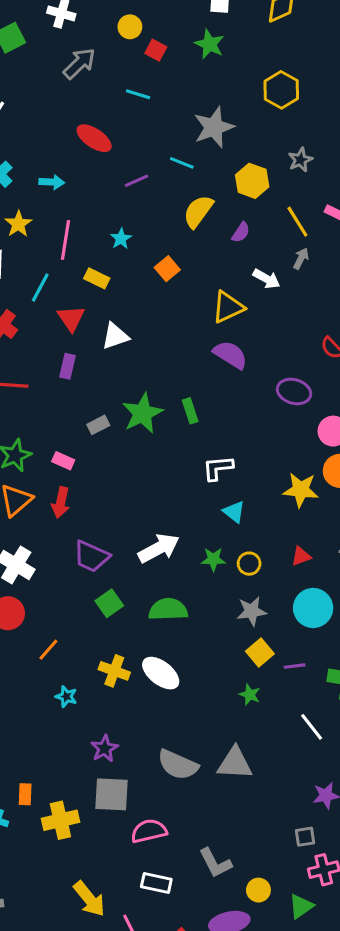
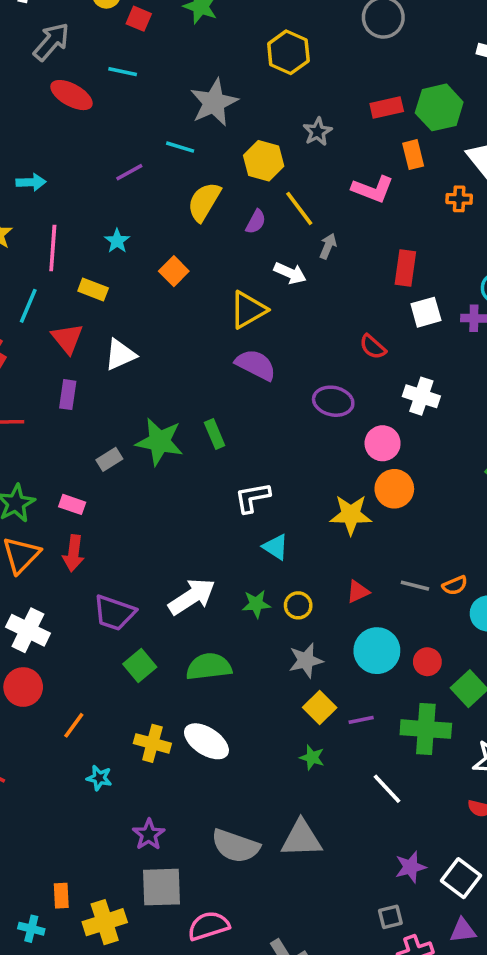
red ellipse: (94, 138) -> (71, 95), moved
yellow line: (297, 222) -> (299, 208), moved
green star: (142, 413) -> (159, 442), turned -30

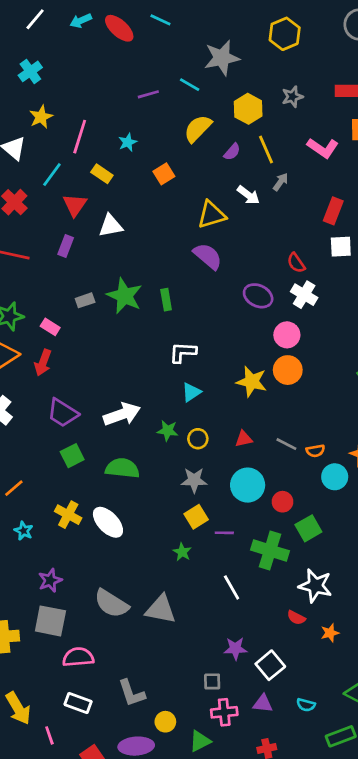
cyan arrow: (31, 182) -> (81, 21), moved, turned 145
white cross: (421, 396) -> (304, 295), moved
cyan triangle: (276, 547) -> (191, 392), turned 40

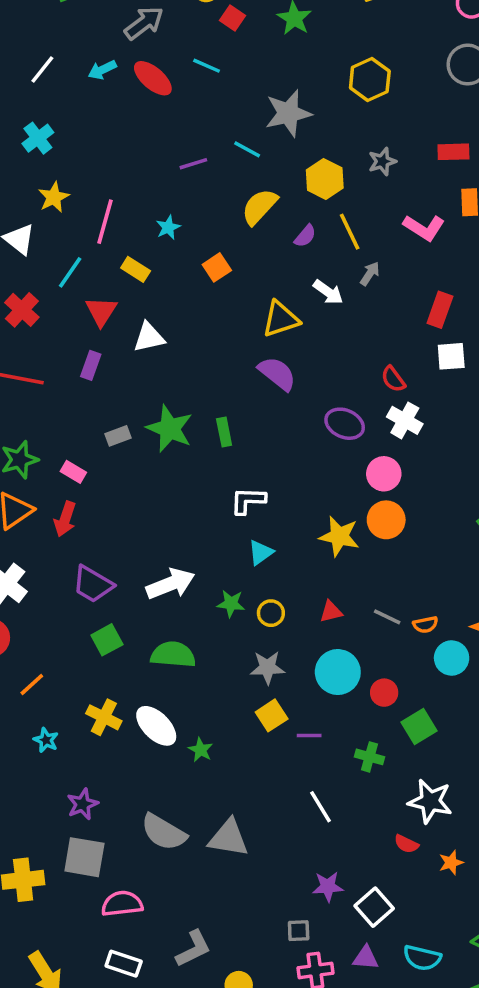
green cross: (270, 550) -> (369, 757), size x0.6
green star: (182, 552) -> (201, 750), moved
gray L-shape: (132, 693) -> (193, 949), turned -96
cyan semicircle: (306, 705) -> (422, 958), size x1.5

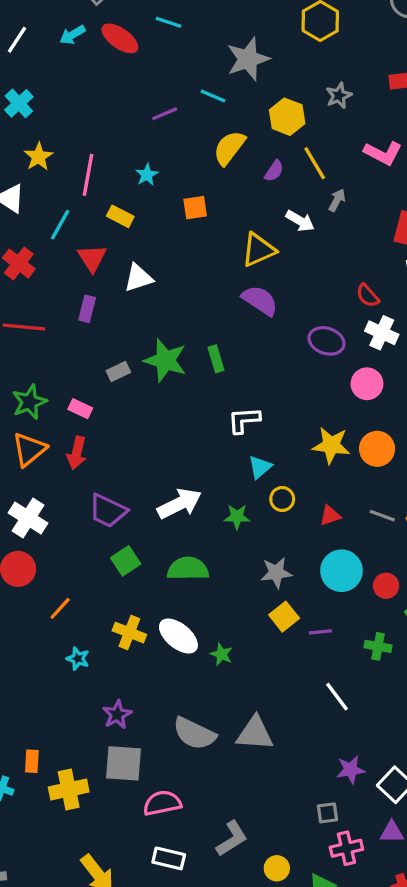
orange square: (217, 267) -> (195, 208), turned 30
orange circle: (386, 520) -> (377, 449), moved
yellow circle: (271, 613) -> (282, 499), moved

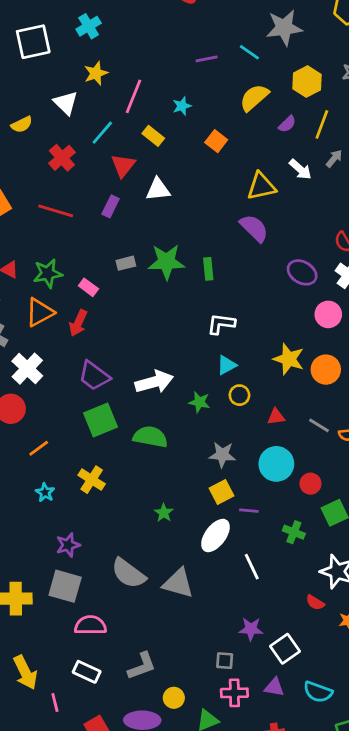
yellow line: (315, 163) -> (322, 124), turned 40
orange square: (195, 208) -> (216, 141), turned 35
green star: (165, 360) -> (166, 262), turned -30
green square: (126, 561) -> (100, 420), size x1.4
white ellipse: (178, 636) -> (215, 535), moved, turned 76

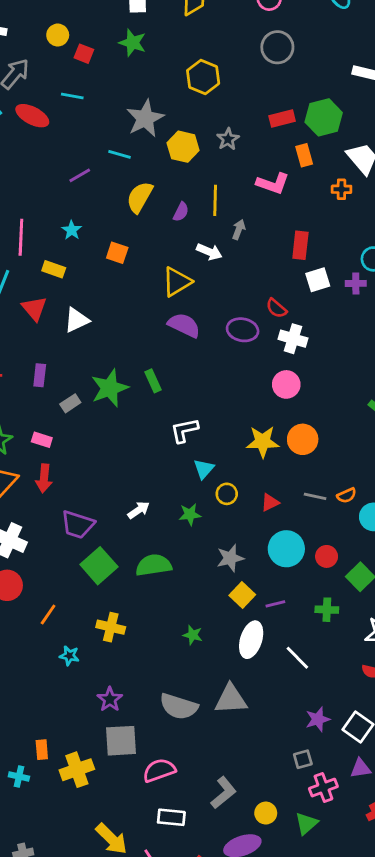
yellow hexagon: (307, 82) -> (183, 147), moved
purple rectangle: (111, 206) -> (40, 375), moved
purple ellipse: (302, 272) -> (243, 330), moved
white arrow: (154, 382) -> (139, 510), size x0.6

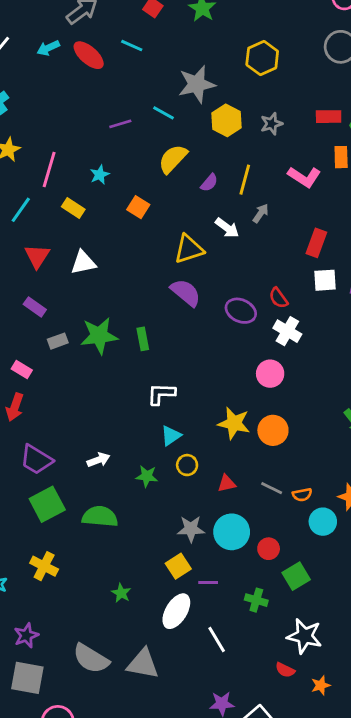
red triangle: (34, 308) -> (37, 256), moved
purple rectangle: (40, 375) -> (35, 307), turned -75
gray star: (230, 558) -> (191, 529), moved

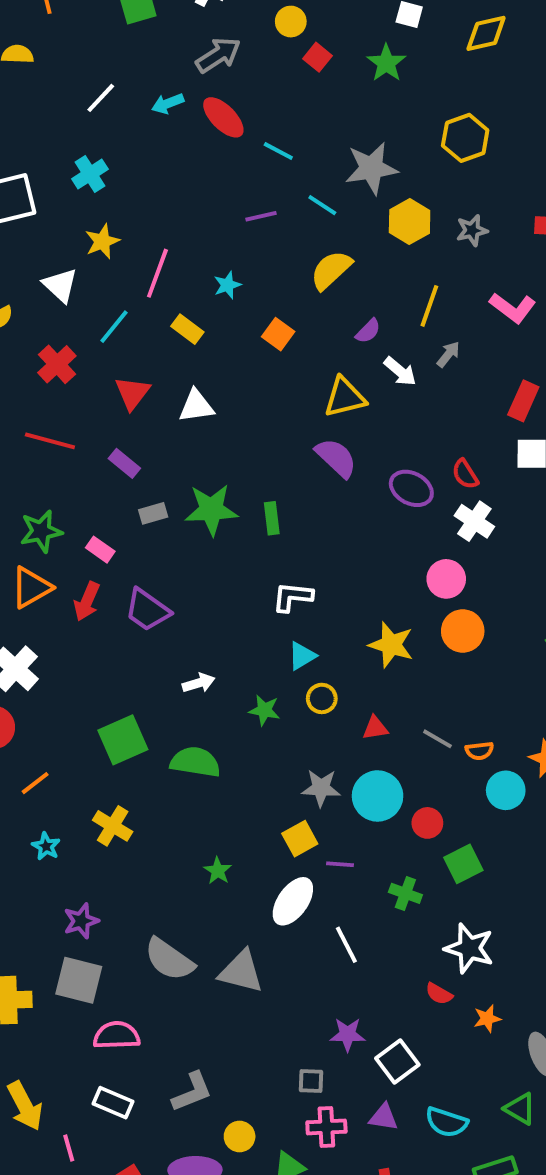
cyan line: (132, 46) -> (278, 151), moved
purple semicircle: (209, 183) -> (368, 331), moved
orange circle: (273, 430) -> (463, 631), moved
purple trapezoid: (36, 460) -> (147, 610), moved

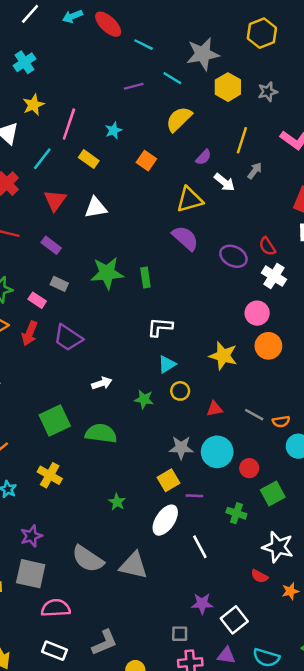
gray rectangle: (153, 513) -> (59, 284), moved, turned 42

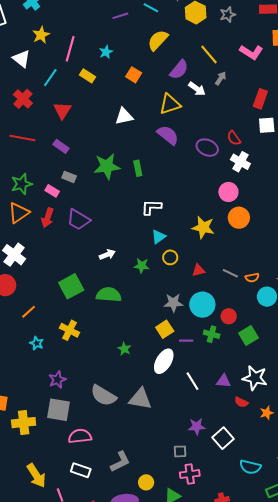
yellow line: (242, 140) -> (209, 54), turned -55
purple semicircle: (203, 157) -> (179, 70), size x1.5
white triangle: (96, 208) -> (124, 116), moved
green cross: (236, 513) -> (212, 334), moved
purple triangle: (226, 655) -> (224, 381), moved

